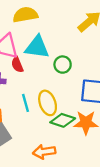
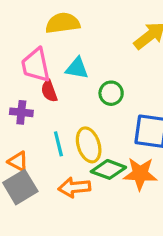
cyan triangle: (37, 47) -> (77, 68), size x0.7
orange arrow: (44, 152) -> (74, 187), moved

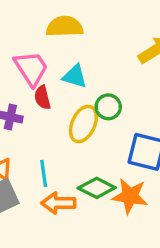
pink trapezoid: (36, 65) -> (31, 68), turned 153
cyan line: (58, 144) -> (44, 173), moved
yellow ellipse: (89, 145) -> (83, 124), moved, turned 36

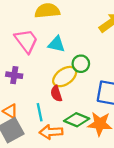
red semicircle: (42, 97) -> (56, 94), moved
yellow ellipse: (83, 124) -> (65, 77), turned 35

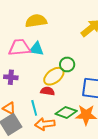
pink trapezoid: (26, 41) -> (19, 47), turned -55
cyan triangle: (56, 44) -> (36, 49), moved
red semicircle: (56, 94) -> (48, 91), turned 120

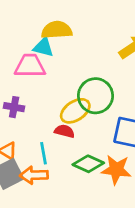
cyan triangle: (36, 49) -> (43, 47), moved
green circle: (67, 64) -> (95, 96), size x1.6
orange arrow: (45, 124) -> (34, 175), moved

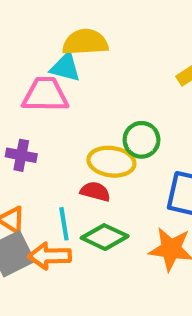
green circle: (95, 96) -> (142, 140), size x0.7
yellow ellipse: (75, 111) -> (111, 162), turned 40
green diamond: (88, 164) -> (105, 237), moved

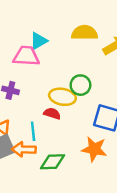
yellow semicircle: (85, 42) -> (84, 33), moved
cyan triangle: (65, 67) -> (39, 41), turned -48
green diamond: (105, 237) -> (53, 162), moved, turned -30

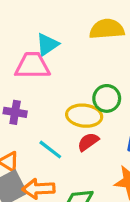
red semicircle: (52, 114) -> (88, 142), moved, turned -49
cyan line: (33, 131) -> (50, 150), moved, turned -42

